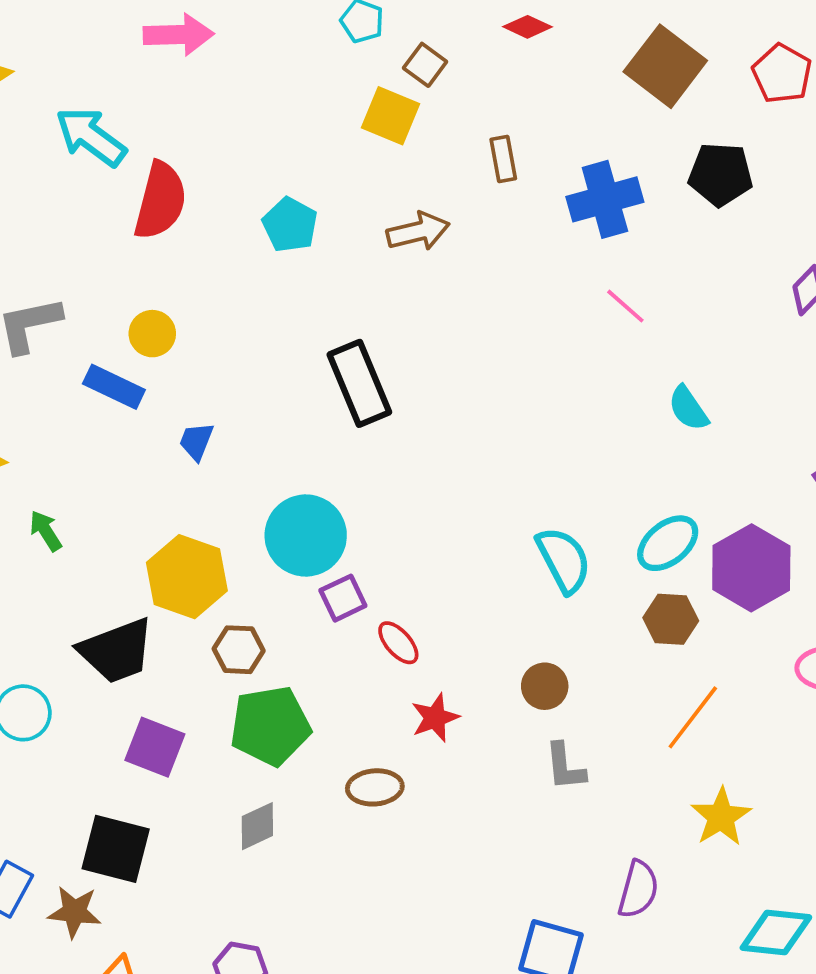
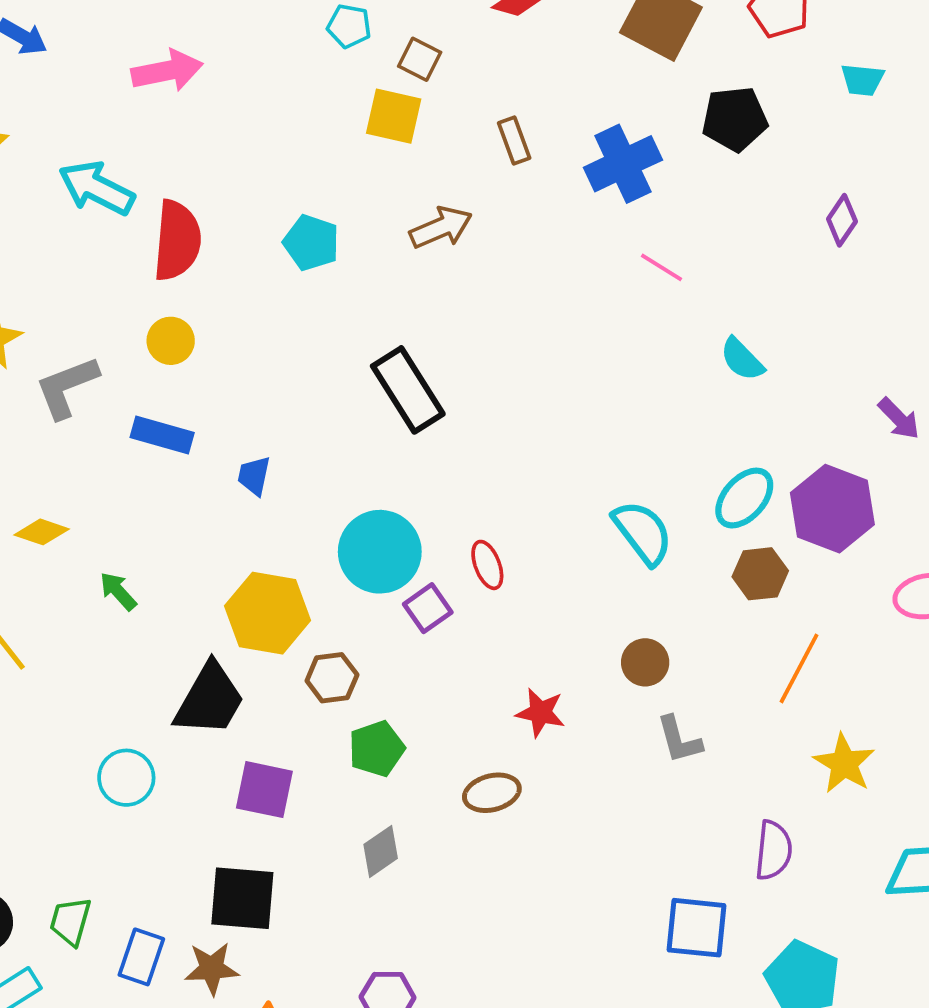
yellow circle: (152, 334) -> (171, 341), moved
red ellipse: (398, 643) -> (487, 565), moved, turned 30
black trapezoid: (117, 651) -> (210, 700), turned -30
red star: (435, 718) -> (540, 713), turned -30
green pentagon: (270, 726) -> (377, 749), size x0.7

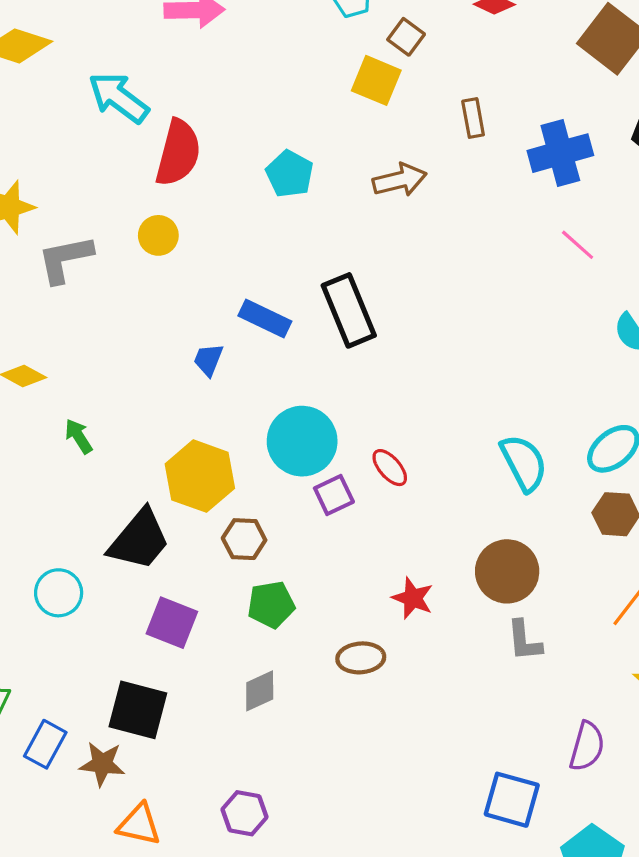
blue rectangle: (162, 435) -> (265, 318), moved
red ellipse: (487, 565) -> (390, 468), turned -30
brown circle: (645, 662) -> (507, 571), size x1.6

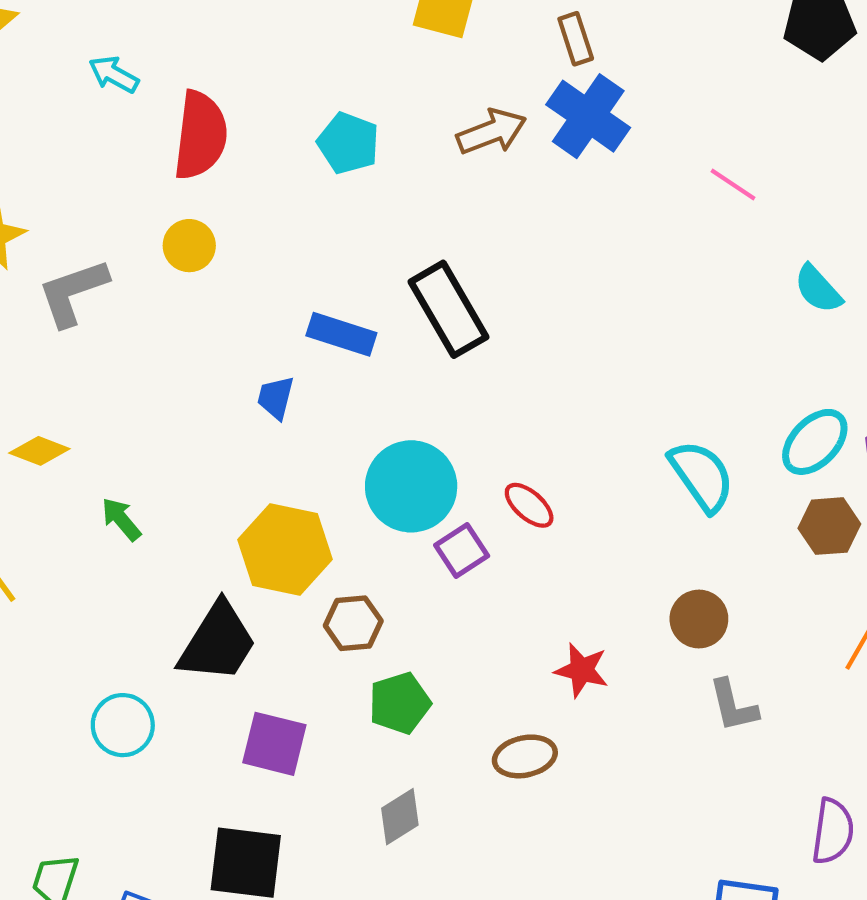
cyan arrow: (119, 98) -> (114, 74), size x0.6
blue cross: (560, 153) -> (588, 116), moved, turned -32
brown circle: (507, 571) -> (699, 619), size x0.7

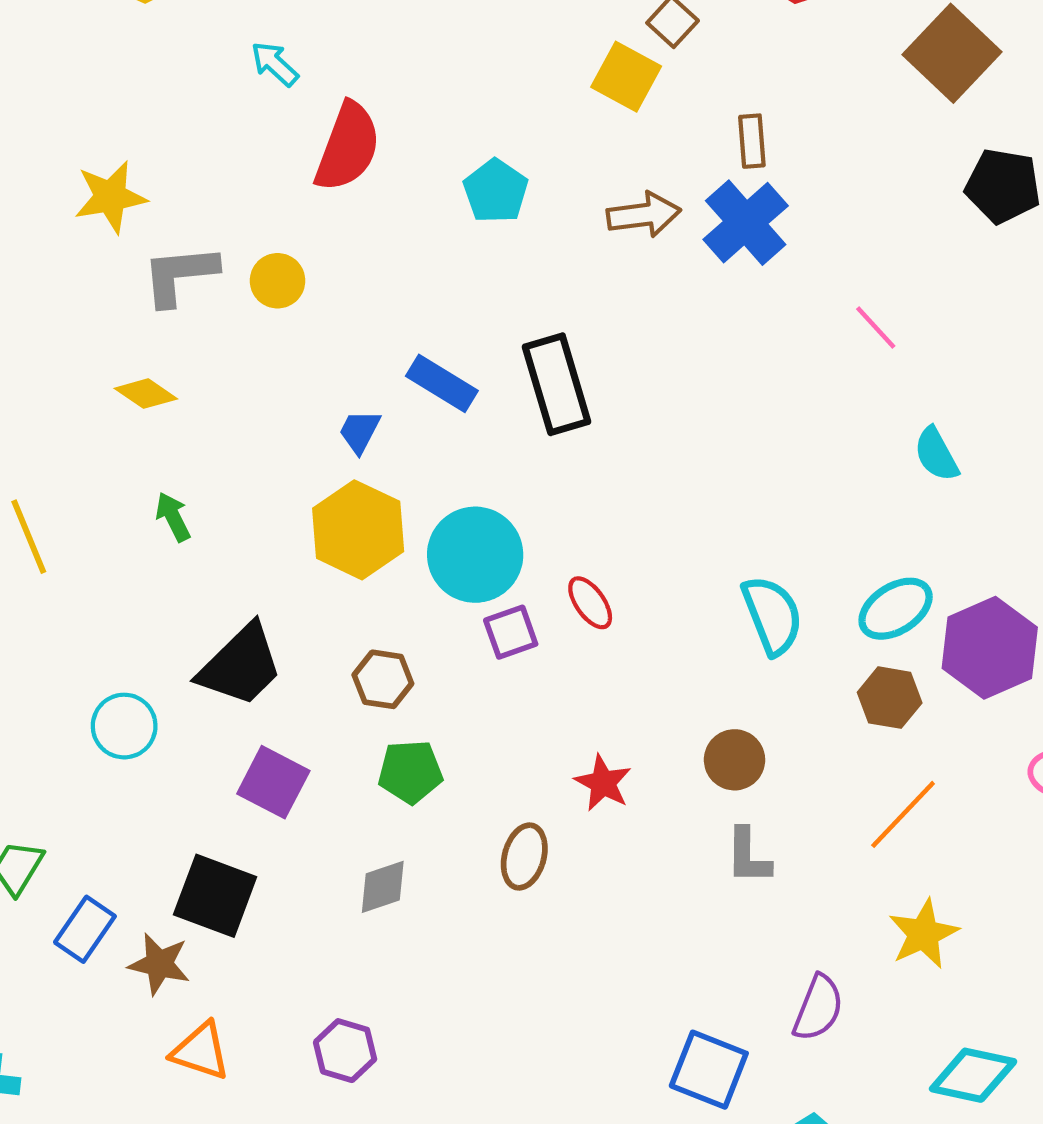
yellow circle: (189, 246) -> (278, 281), moved
yellow diamond: (39, 451) -> (146, 394), moved
yellow hexagon: (285, 549) -> (358, 530), moved
brown ellipse: (525, 756) -> (524, 857), turned -76

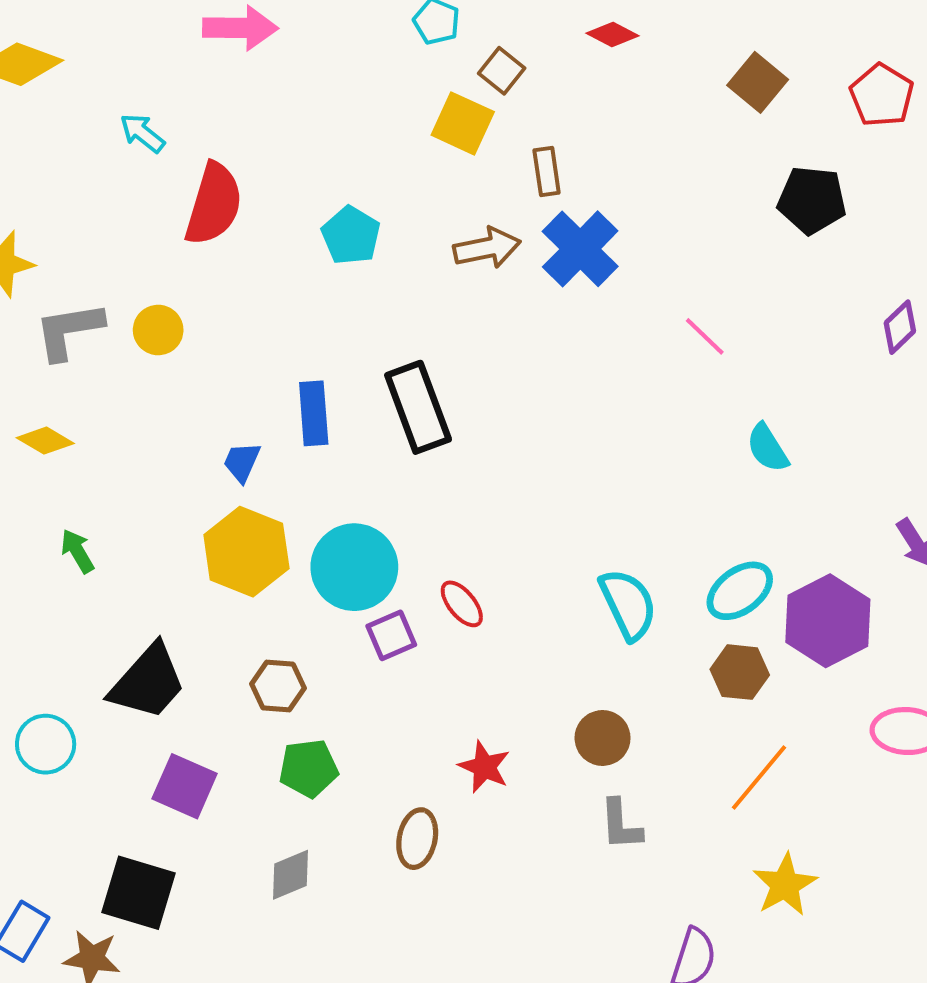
brown square: (952, 53) -> (758, 82), size x0.7
brown rectangle: (752, 141) -> (547, 172), moved
blue rectangle: (442, 383) -> (314, 413), turned 58

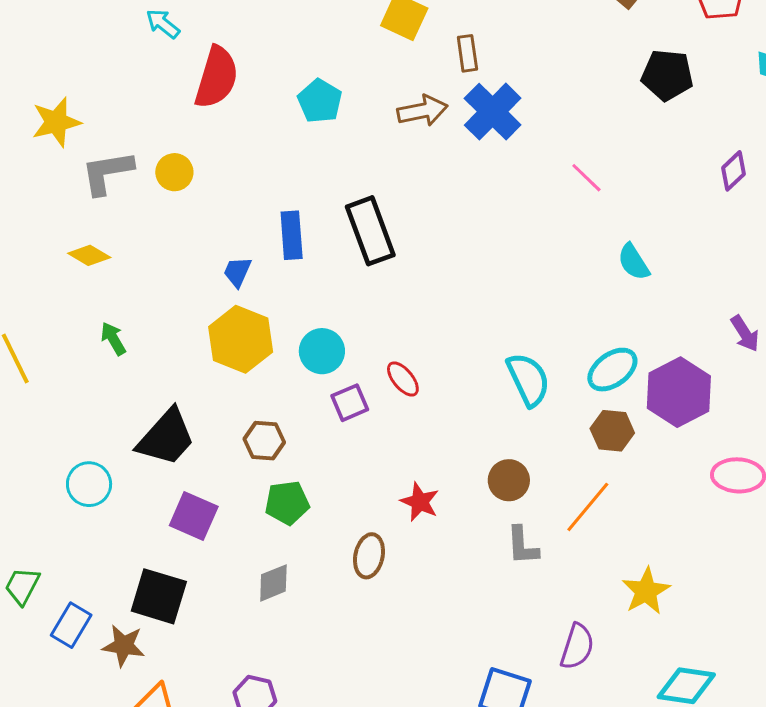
cyan circle: (354, 567) -> (322, 351), size x0.7
orange line: (759, 777) -> (588, 507), moved

